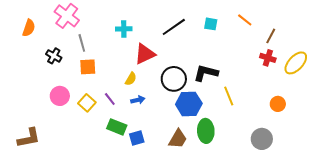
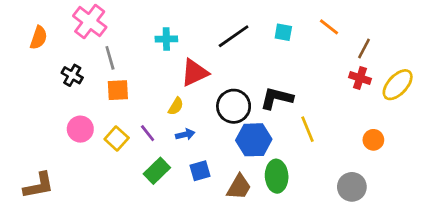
green rectangle: (117, 127) -> (157, 171), turned -66
blue square: (137, 138) -> (200, 171), moved

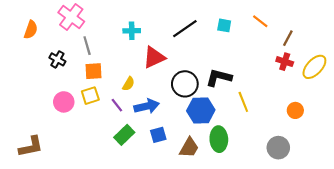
yellow semicircle: (176, 106) -> (129, 84), moved
blue arrow: (185, 134) -> (147, 106), size x1.6
yellow square: (117, 138) -> (90, 96), moved, turned 30

